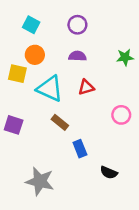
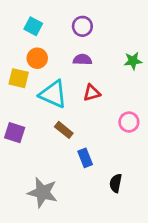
black semicircle: (109, 173) -> (116, 183), turned 78

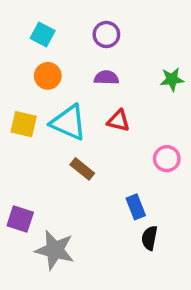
yellow square: (19, 78) -> (24, 124), moved
red triangle: (92, 93) -> (118, 121), turned 30
purple square: (15, 133) -> (20, 219), moved
blue rectangle: (85, 158) -> (136, 207), moved

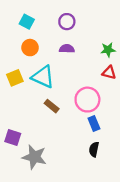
red triangle: (118, 121) -> (109, 72), moved
yellow square: (24, 124) -> (15, 78), turned -35
pink circle: (167, 159) -> (87, 100), moved, size x1.5
blue rectangle: (136, 207) -> (94, 123), moved

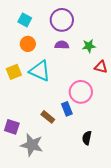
purple circle: (67, 22) -> (62, 20), size x1.5
green star: (108, 50) -> (89, 46), moved
brown rectangle: (52, 106) -> (48, 117), moved
blue rectangle: (94, 123) -> (67, 109), moved

